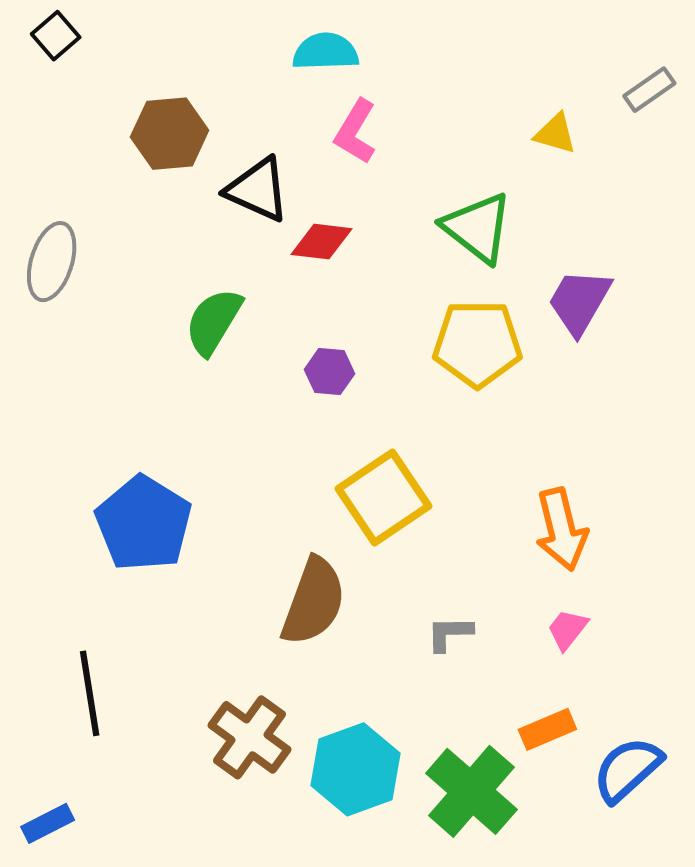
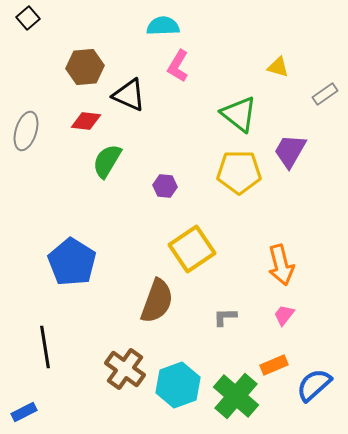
gray rectangle: (649, 90) -> (325, 94), moved
red diamond: (322, 242) -> (86, 121), moved

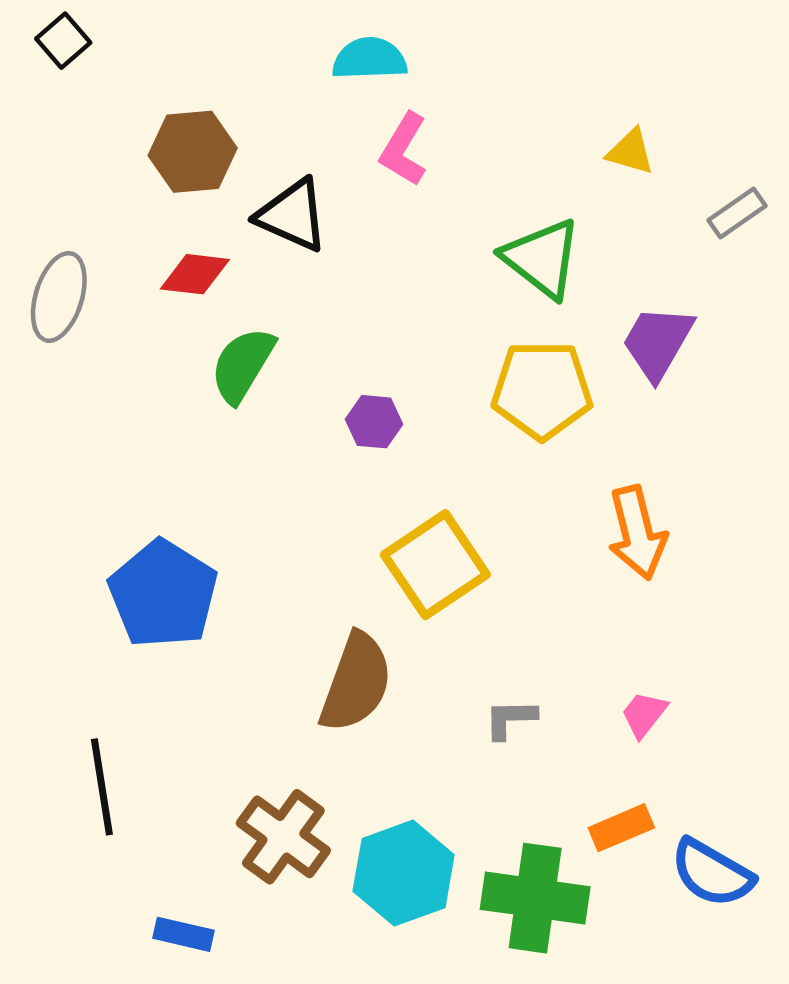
orange arrow: (281, 265) -> (637, 533), moved
blue semicircle: (314, 385) -> (712, 873), turned -108
green cross: (236, 396) -> (535, 898), turned -33
blue rectangle: (24, 412) -> (184, 934), moved, turned 40

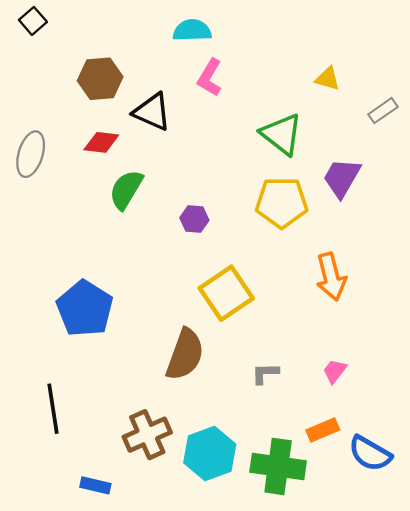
brown cross: (283, 837) -> (147, 435), turned 30

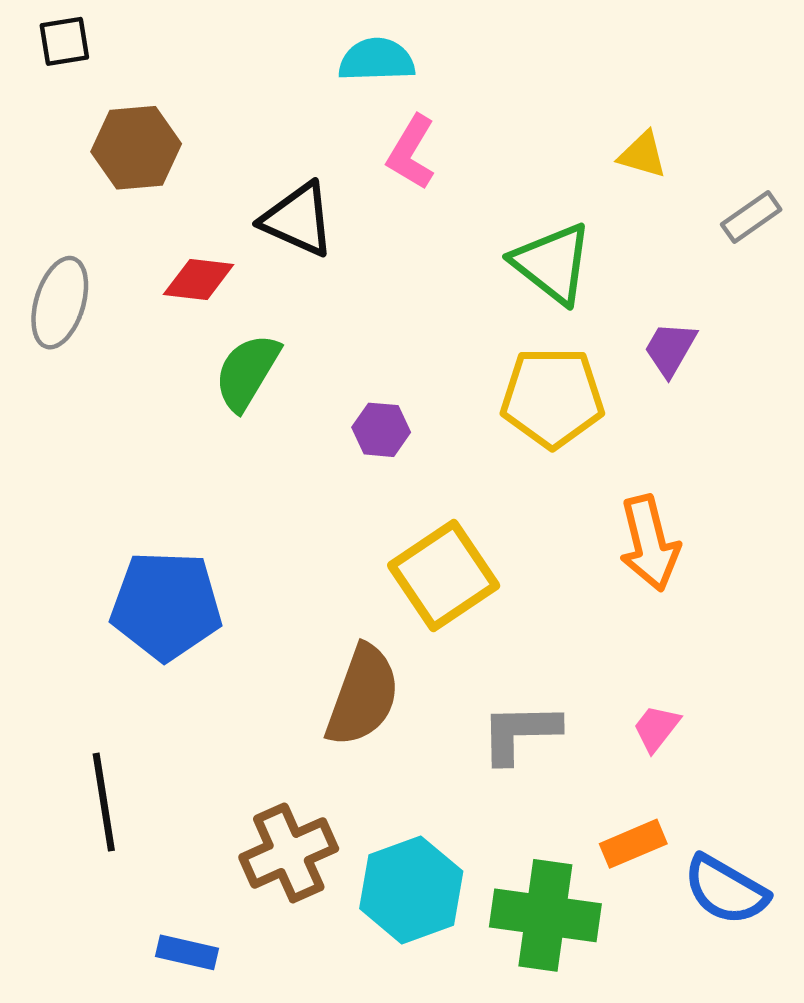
black square: (33, 21) -> (64, 41), turned 32
brown hexagon: (100, 79) -> (136, 148), moved
purple trapezoid: (342, 178) -> (670, 349), size x0.7
blue pentagon: (85, 309) -> (166, 606), turned -30
gray L-shape: (265, 373) -> (520, 733), size x1.5

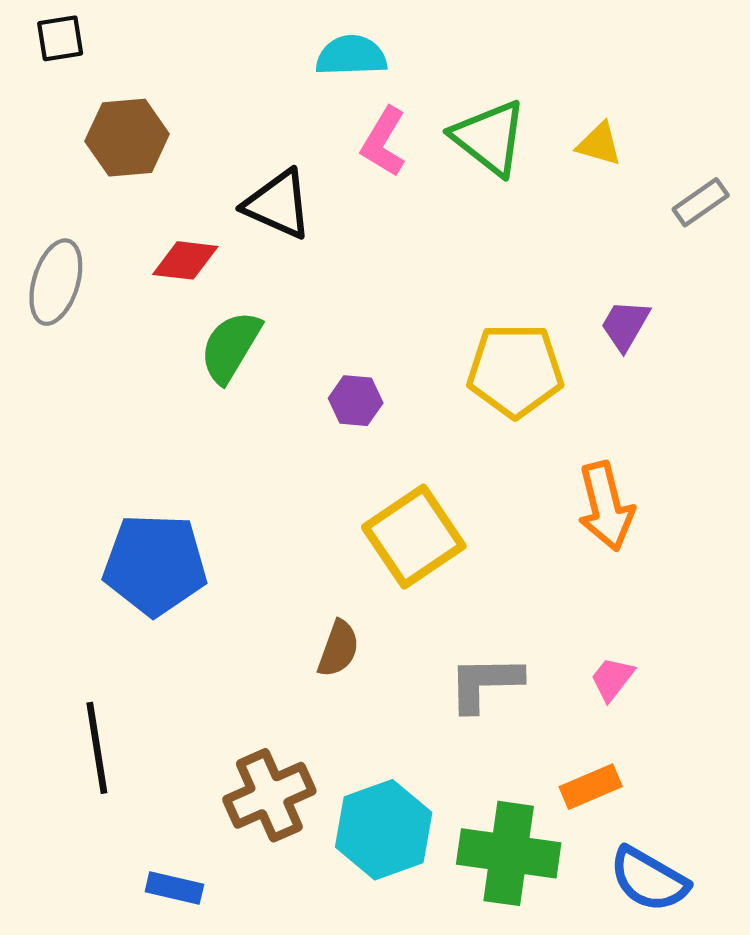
green triangle: (552, 263) -> (489, 138), moved
brown semicircle: (363, 696) -> (338, 649), size x0.6
blue semicircle: (726, 890) -> (649, 879), moved

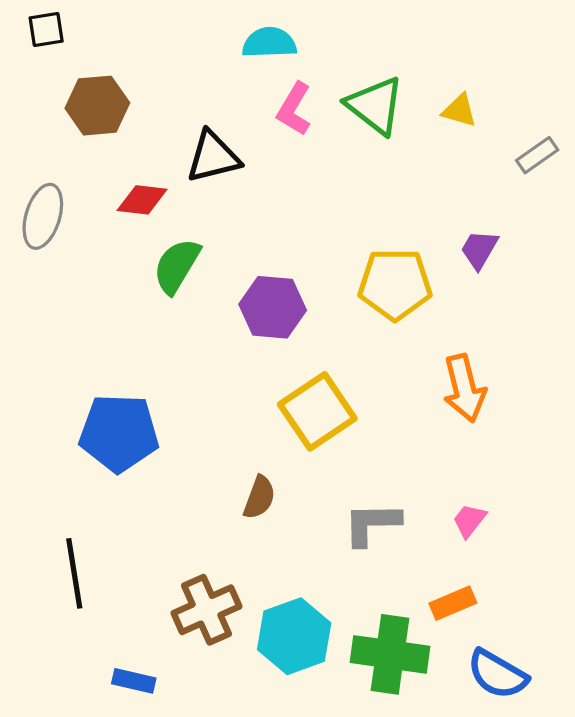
black triangle: (278, 204) -> (213, 157), turned -38
purple hexagon: (356, 401) -> (273, 307), size x1.6

